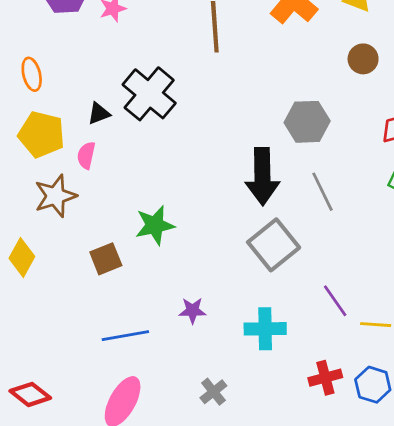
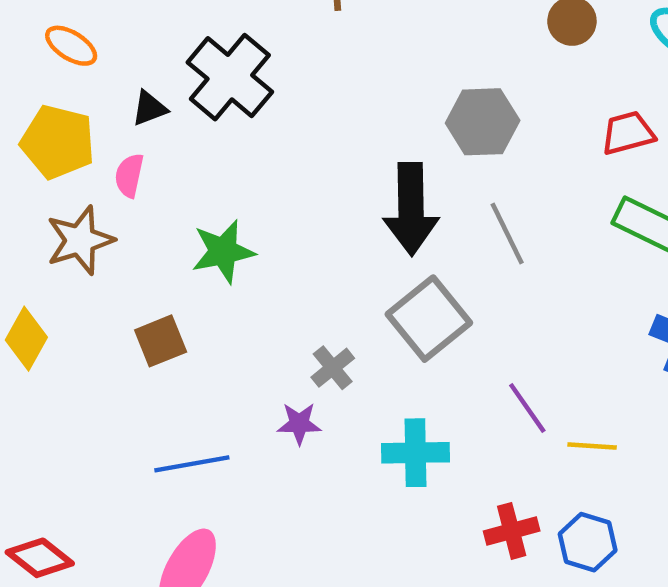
orange ellipse: (32, 74) -> (71, 46), moved, turned -44
green star: (155, 225) -> (223, 251), moved
gray cross: (213, 392) -> (333, 368), moved

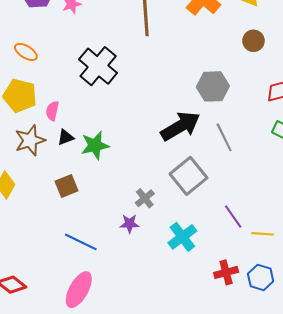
black triangle: (149, 108) -> (66, 137), moved
black arrow: (411, 209) -> (180, 126), turned -120
cyan cross: (415, 453) -> (182, 237), turned -36
blue line: (192, 464) -> (81, 242), turned 36

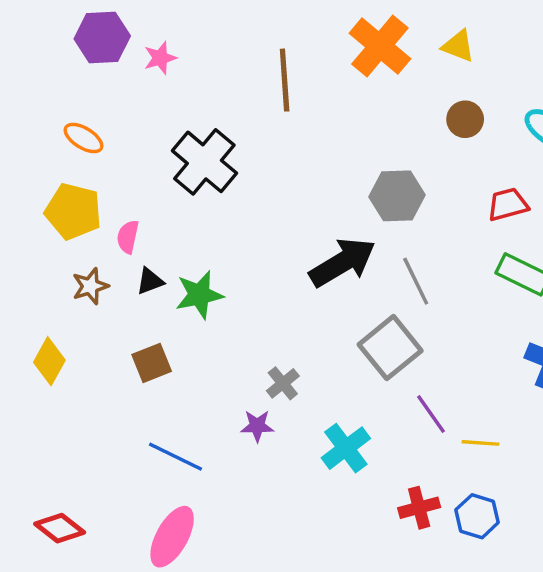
brown star: (30, 140) -> (90, 286), size x0.7
gray square: (188, 176) -> (390, 348), moved

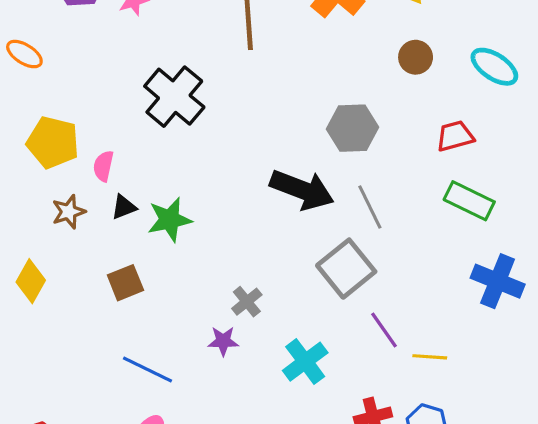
orange ellipse: (83, 138) -> (24, 54), moved
black arrow: (342, 262) -> (302, 190), turned 52

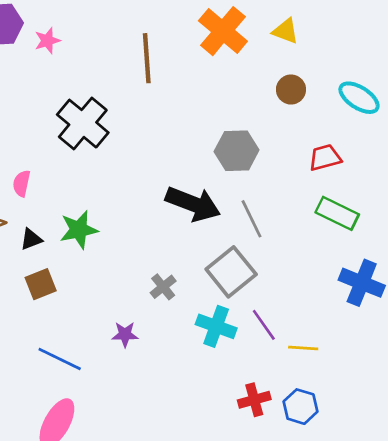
black triangle: (124, 207) -> (31, 239), moved
gray cross: (247, 302) -> (163, 287), moved
cyan cross: (305, 362) -> (216, 326), moved, turned -33

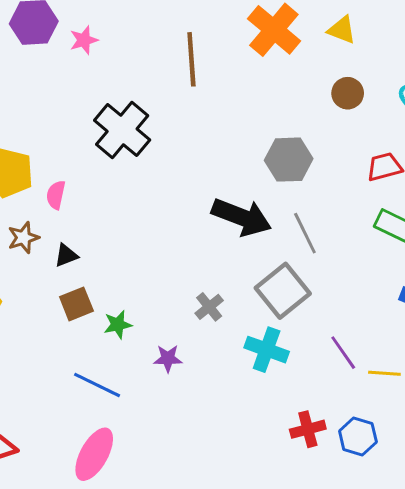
green star: (79, 230) -> (118, 325), moved, size x0.7
purple line: (264, 325) -> (343, 353), moved
yellow line: (303, 348) -> (384, 373), moved

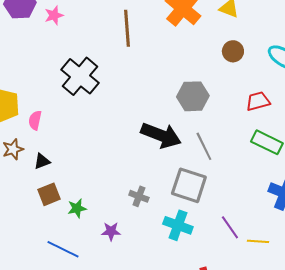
gray square: (283, 291) -> (189, 185), turned -33
gray cross: (209, 307) -> (139, 196), turned -30

